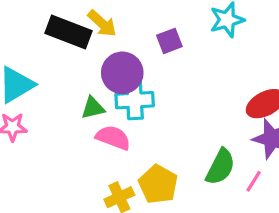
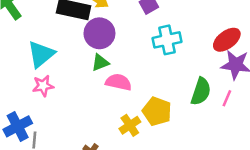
purple circle: (122, 73) -> (99, 33), moved
cyan cross: (135, 100) -> (167, 40), moved

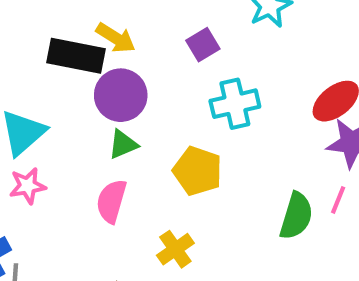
pink semicircle: (119, 82) -> (111, 201), moved, turned -85
green semicircle: (201, 91) -> (296, 216), moved
yellow pentagon: (157, 111) -> (197, 171), moved

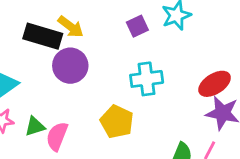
purple square: (203, 45) -> (137, 26), moved
green triangle: (123, 144) -> (35, 126), moved

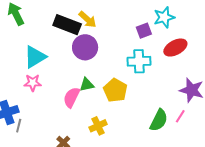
purple square: (137, 26) -> (144, 31), moved
red ellipse: (215, 84) -> (175, 48), moved
green triangle: (35, 126) -> (87, 85), moved

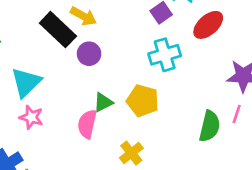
black rectangle: (67, 25) -> (58, 30), turned 36
purple circle: (85, 47) -> (89, 54), size x0.7
pink star: (33, 83) -> (31, 117), turned 30

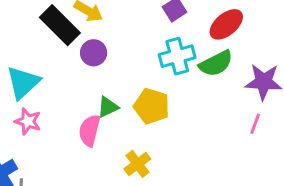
green semicircle: (210, 126) -> (216, 63), moved, turned 48

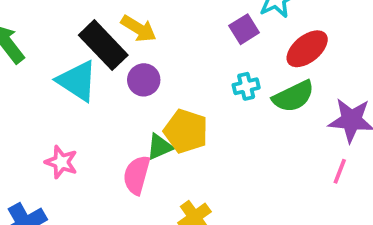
cyan cross: (177, 56) -> (246, 86), size x0.6
cyan triangle: (23, 83) -> (77, 81), moved, turned -45
yellow pentagon: (152, 106) -> (186, 131), moved

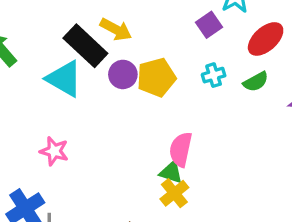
green semicircle: (293, 96) -> (256, 82), size x0.7
yellow pentagon: (186, 131) -> (156, 77), moved, turned -30
green triangle: (160, 147) -> (171, 172), moved, turned 45
pink semicircle: (137, 175) -> (181, 149), moved

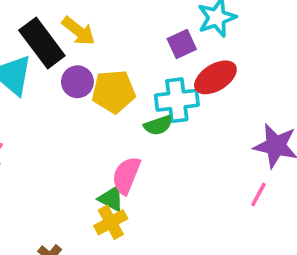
red ellipse: (266, 39) -> (215, 77), moved
cyan cross: (214, 75) -> (177, 100), size x1.6
green semicircle: (256, 82) -> (158, 125), moved

